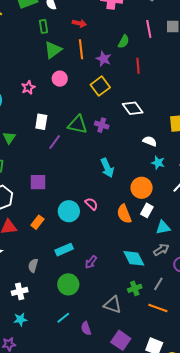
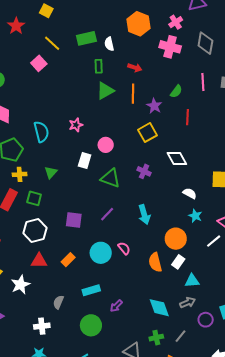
pink circle: (60, 79) -> (106, 145), moved
green triangle: (78, 125) -> (111, 178), moved
purple line: (55, 142) -> (107, 214), moved

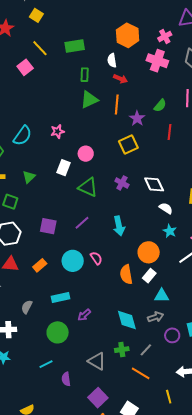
white semicircle: (109, 44) -> (112, 60), moved
cyan semicircle: (41, 132) -> (23, 136), turned 45
white diamond: (177, 159) -> (154, 184), moved

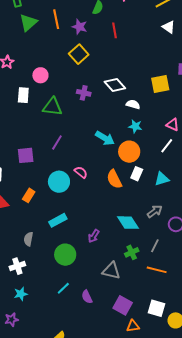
cyan arrow: (119, 226) -> (105, 138), moved, turned -30
cyan star: (170, 231) -> (135, 126), moved
cyan triangle: (162, 296) -> (162, 179), moved
purple arrow: (84, 315) -> (94, 236), moved

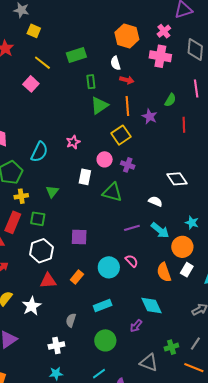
yellow square: (79, 54) -> (121, 135), moved
purple cross: (84, 93) -> (128, 165), moved
white semicircle: (133, 104) -> (155, 201), moved
purple line: (57, 143) -> (132, 228), moved, turned 35
cyan diamond: (128, 223) -> (152, 305), moved

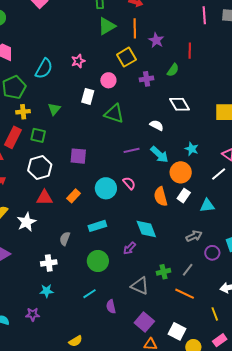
green semicircle: (170, 100) -> (173, 70), moved
purple cross: (128, 165) -> (147, 79), moved, turned -32

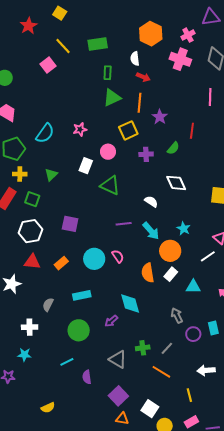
gray arrow: (194, 236) -> (177, 315), turned -98

